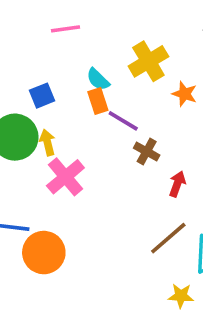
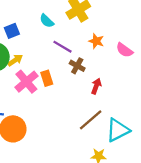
orange star: (185, 94) -> (96, 41), moved
orange rectangle: (98, 101) -> (47, 78), moved
yellow arrow: (47, 143) -> (15, 60), turned 70

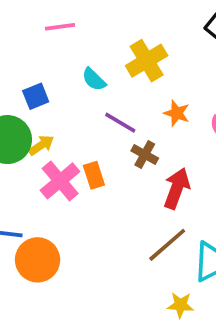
red arrow: (96, 86) -> (177, 188), size x1.5

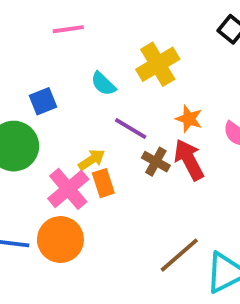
yellow arrow: (41, 145) -> (92, 160), moved
red arrow: (177, 188) -> (189, 160), moved, turned -48
orange circle: (38, 260) -> (60, 240), moved

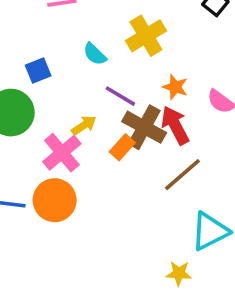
brown cross: (156, 162) -> (144, 127), size x1.6
orange rectangle: (103, 183) -> (122, 147), moved, turned 60
brown line: (179, 255) -> (182, 175), moved

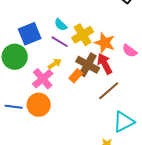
yellow cross: (146, 36) -> (83, 35), moved
blue square: (38, 71) -> (30, 34), size x1.6
orange star: (175, 87) -> (105, 43), size x1.5
purple line: (120, 96) -> (60, 42), moved

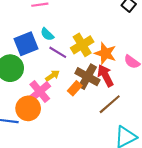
cyan semicircle: (61, 25) -> (47, 34), moved
orange circle: (39, 105) -> (28, 108), moved

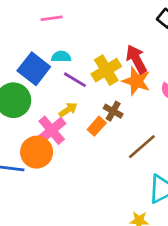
cyan semicircle: (47, 34) -> (61, 56), turned 136
blue square: (26, 44) -> (34, 69), turned -30
red arrow: (105, 76) -> (136, 59), moved
brown cross: (87, 77) -> (113, 111), size x0.6

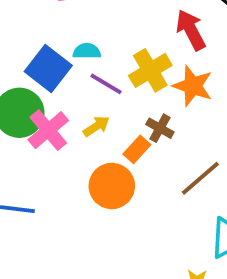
red arrow: (136, 59) -> (191, 30), moved
pink cross: (52, 130) -> (48, 130), moved
orange circle: (37, 152) -> (112, 186), moved

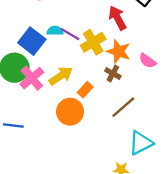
purple line: (106, 84) -> (70, 34), moved
yellow arrow: (96, 126) -> (61, 76), size x1.5
brown cross: (160, 128) -> (113, 73), moved

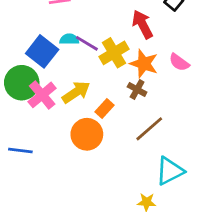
pink semicircle: (148, 61) -> (179, 62), moved

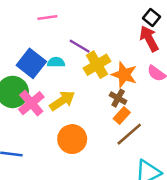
red arrow: (143, 24) -> (149, 39), moved
cyan semicircle: (69, 39) -> (56, 62), moved
purple line: (87, 43) -> (80, 46), moved
orange rectangle: (105, 108) -> (122, 116), moved

